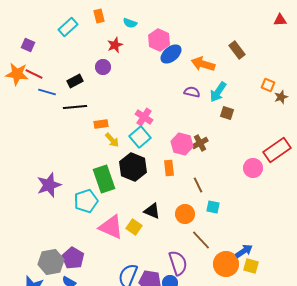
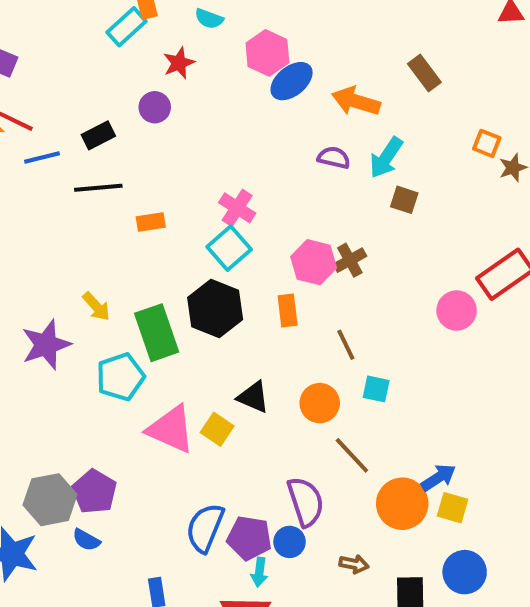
cyan rectangle: (68, 27) -> (127, 27), moved
blue line: (47, 92) -> (42, 158), turned -30
yellow arrow: (112, 140) -> (96, 306), moved

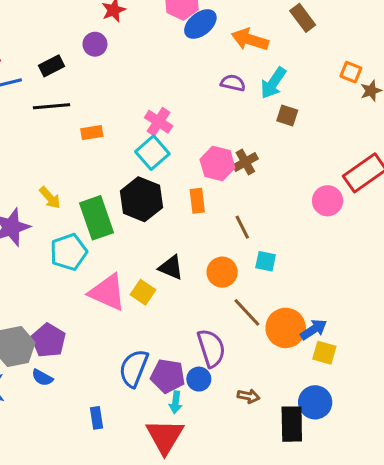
orange circle: (402, 504) -> (286, 328), moved
blue circle: (465, 572) -> (315, 402), moved

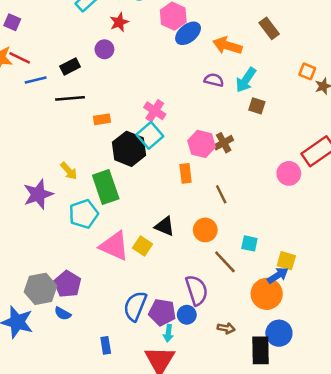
black hexagon: (141, 199) -> (129, 149), moved
cyan square: (266, 261) -> (249, 243), moved
orange circle: (286, 328) -> (267, 294), moved
yellow square: (324, 353) -> (286, 261), moved

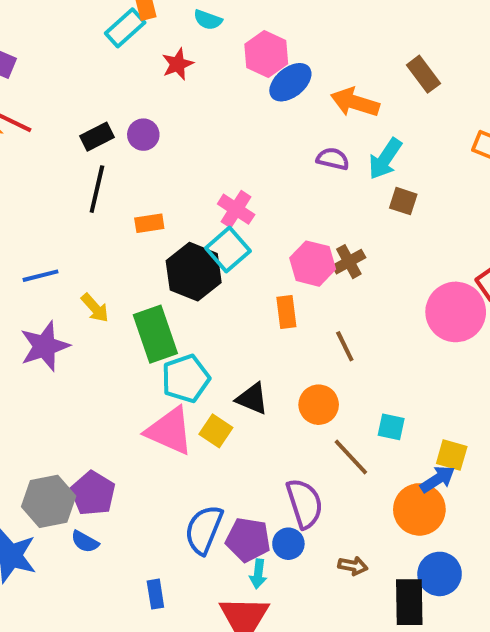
purple circle: (104, 49) -> (143, 135), moved
blue line: (36, 80) -> (41, 276), moved
black line: (70, 98) -> (97, 189), turned -72
pink circle: (289, 173) -> (456, 312), size x1.5
cyan pentagon: (84, 214) -> (186, 378), moved

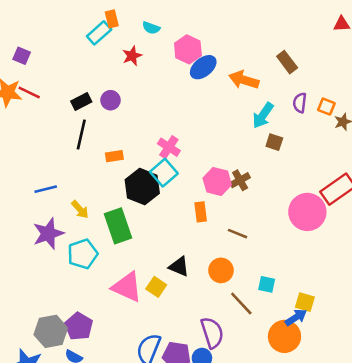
purple semicircle: (333, 159) -> (300, 103), moved, turned -96
brown line: (345, 346) -> (237, 234), turned -42
cyan pentagon: (186, 378) -> (83, 254), moved

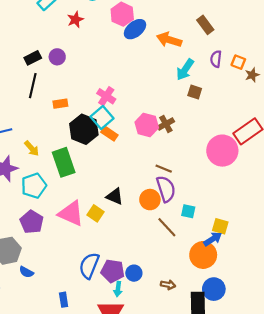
orange rectangle: (201, 212) -> (109, 134), moved, turned -49
purple pentagon: (79, 326) -> (32, 222), moved
purple semicircle: (212, 333) -> (166, 189), moved

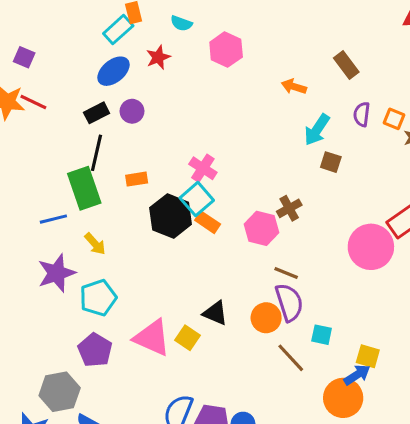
blue ellipse: (135, 29) -> (114, 71), moved
orange arrow: (169, 40) -> (294, 87), size x0.7
pink hexagon: (147, 125) -> (261, 228), moved
green rectangle: (64, 162) -> (84, 188), moved

